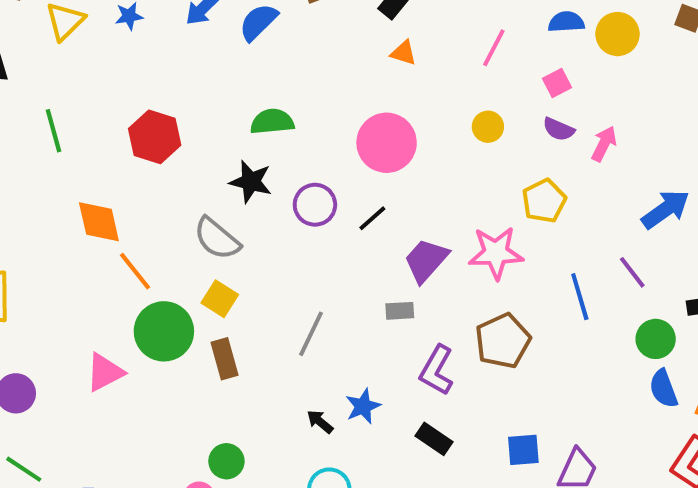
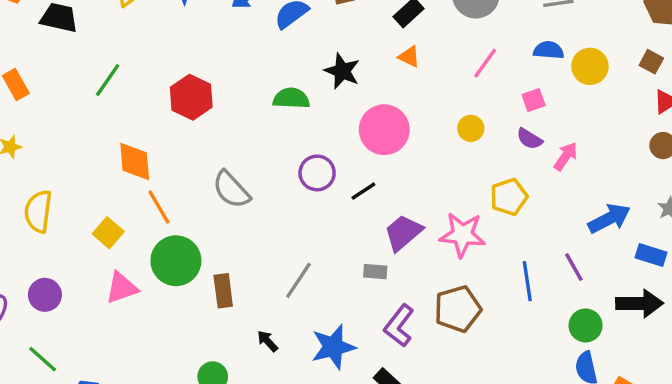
green line: (54, 131) -> (108, 80), turned 42
black star: (251, 182) -> (342, 71), moved
yellow square: (220, 299) -> (108, 233), moved
blue star: (363, 406) -> (333, 347), size x1.5
black arrow: (320, 422) -> (268, 341), moved

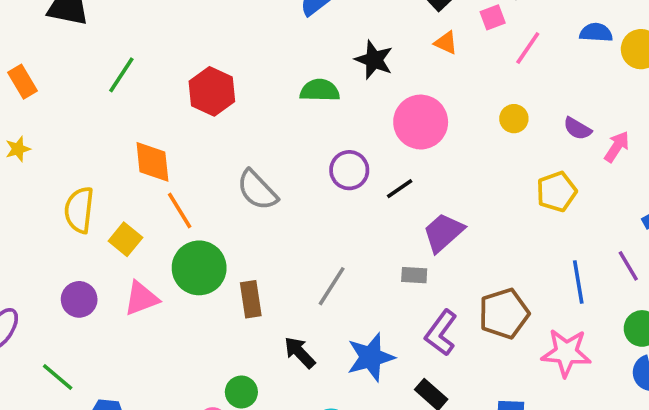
pink square: (534, 100) -> (493, 17), moved
yellow semicircle: (38, 211) -> (79, 210), moved
pink star: (462, 235) -> (566, 353), moved
purple circle: (45, 295) -> (79, 299), moved
black arrow: (268, 341) -> (300, 352), size x1.4

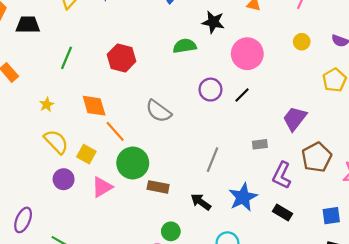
yellow star: (18, 149) -> (47, 105), moved
yellow semicircle: (79, 210) -> (56, 142), turned 140
purple trapezoid: (443, 233) -> (295, 119), moved
purple circle: (79, 299) -> (64, 179), moved
brown rectangle: (251, 299) -> (158, 187), moved, turned -60

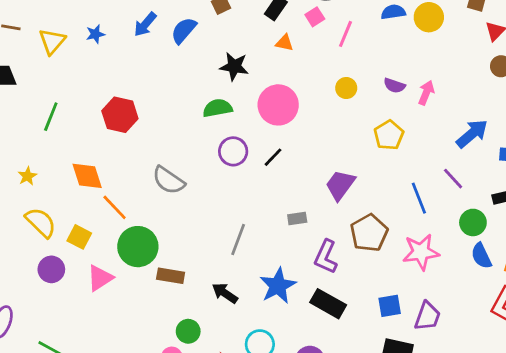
green semicircle: (185, 46) -> (218, 108), moved
black rectangle: (283, 213) -> (328, 304), size x1.4

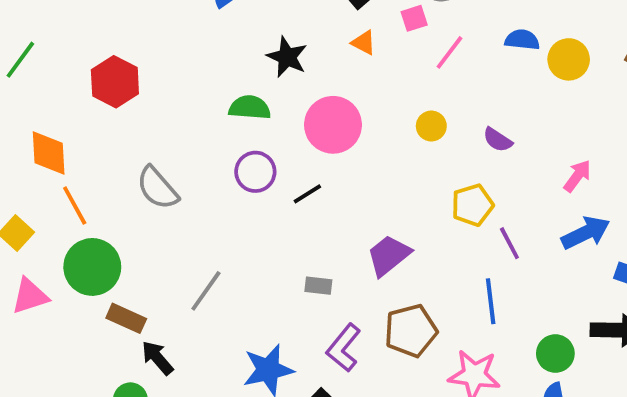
pink arrow: (426, 93) -> (577, 176), moved
purple line: (453, 179) -> (509, 243), moved
gray line: (238, 240) -> (206, 291), moved
black arrow: (225, 293) -> (157, 358), moved

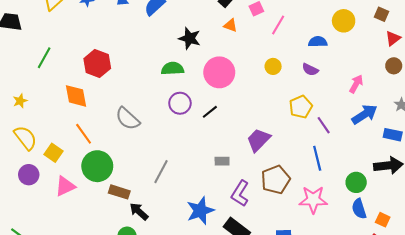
blue semicircle: (522, 40) -> (318, 42), moved
orange diamond: (49, 153) -> (76, 96), moved

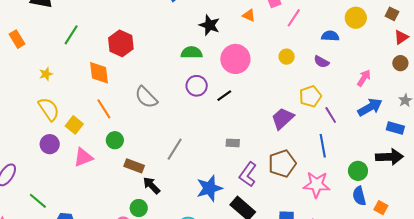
purple trapezoid: (258, 140) -> (283, 118), moved
green circle: (97, 166) -> (115, 140), size x0.6

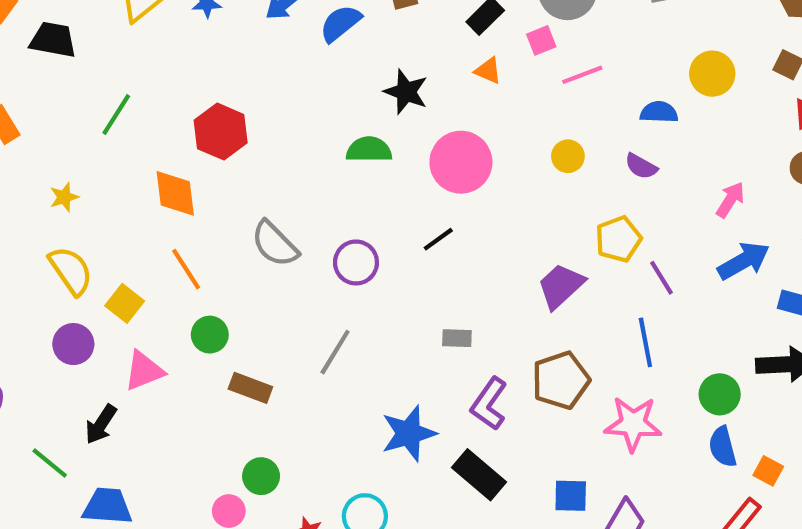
pink line: (294, 18) -> (582, 75), turned 36
purple circle: (197, 86) -> (356, 262), moved
black arrow: (151, 185) -> (101, 424), moved, turned -102

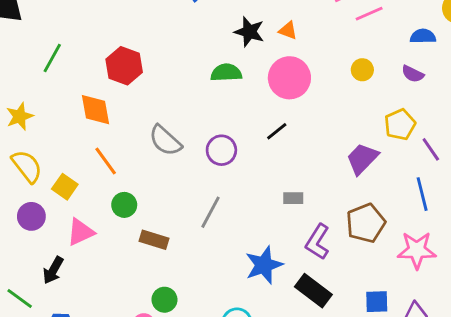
orange triangle: (488, 71) -> (288, 31), moved
yellow star: (64, 197) -> (20, 116), size x1.4

